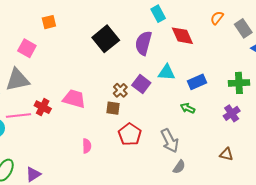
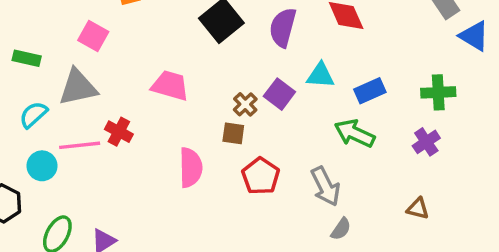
pink trapezoid: (74, 99) -> (170, 86), moved
green arrow: (188, 108) -> (355, 133), size x1.6
pink semicircle: (87, 146) -> (191, 168), moved, size x1.6

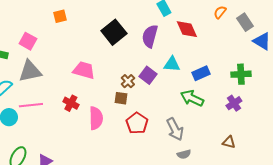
pink square: (93, 36) -> (28, 41), moved
red cross: (119, 132) -> (71, 103), moved
gray semicircle: (341, 229) -> (184, 154), turned 40

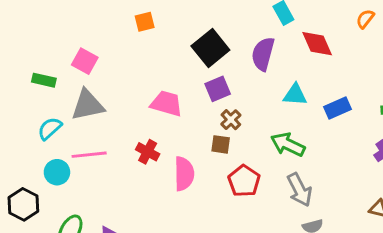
orange square: (60, 16) -> (145, 22), moved
purple square: (148, 75) -> (218, 89), moved, turned 30
green arrow: (192, 98) -> (288, 144), moved

